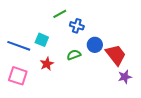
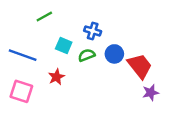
green line: (60, 14) -> (44, 16), moved
cyan square: (42, 40) -> (64, 45), moved
green semicircle: (74, 55) -> (87, 55), moved

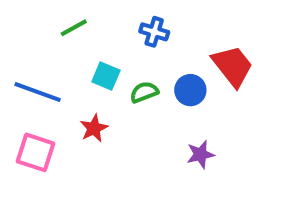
blue cross: (93, 31) -> (154, 32), moved
red trapezoid: (140, 66) -> (233, 66), moved
purple star: (151, 93) -> (200, 154), moved

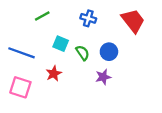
red trapezoid: (233, 66) -> (133, 21), moved
green semicircle: (144, 92) -> (83, 53), turned 77
purple star: (200, 154) -> (103, 77), moved

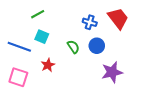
blue cross: (88, 18) -> (90, 22), moved
cyan square: (61, 44) -> (42, 37), moved
purple star: (103, 77) -> (112, 72), moved, size x1.5

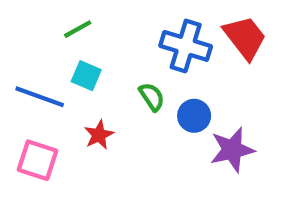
blue cross: (90, 22) -> (186, 46), size x1.6
blue circle: (97, 46) -> (194, 116), moved

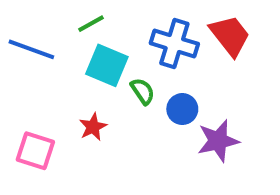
green line: (78, 29) -> (91, 24), moved
cyan square: (86, 76) -> (107, 65), moved, size x1.5
blue line: (40, 97) -> (31, 49), moved

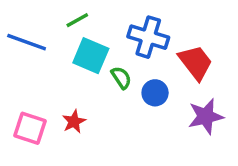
red trapezoid: (230, 36) -> (196, 62), moved
red star: (93, 127) -> (74, 122), moved
purple star: (218, 141) -> (206, 116), moved

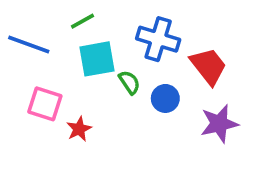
cyan square: (91, 56) -> (97, 59), turned -33
pink square: (30, 128) -> (45, 104), moved

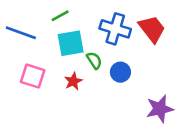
red trapezoid: (208, 66) -> (152, 29), moved
purple star: (219, 124) -> (160, 109), moved
red star: (79, 129) -> (73, 81), moved

